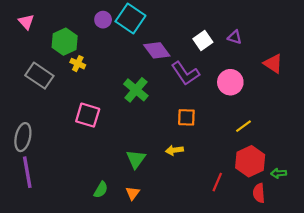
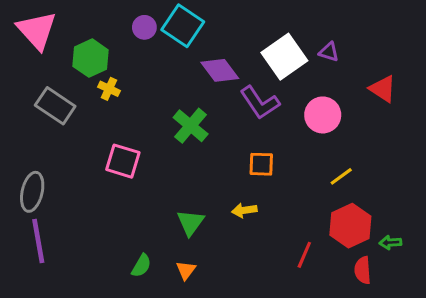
pink triangle: (26, 22) -> (37, 30), size x1.8
white square: (203, 40) -> (284, 57), size x1.6

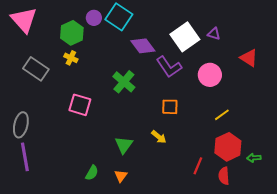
green hexagon: (91, 58) -> (72, 33), moved
yellow arrow: (244, 210) -> (159, 137), turned -133
red semicircle: (363, 270) -> (224, 176), moved

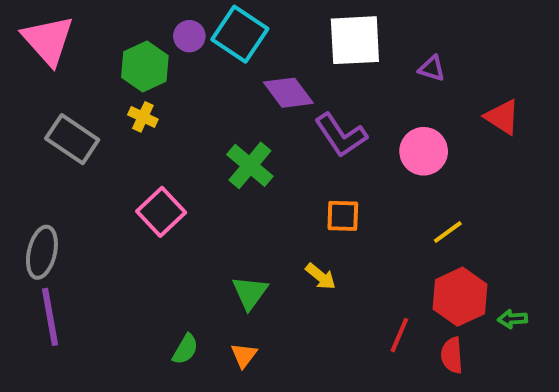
white square: (185, 37) -> (355, 40), moved, turned 32
pink square: (80, 105) -> (161, 212), turned 30

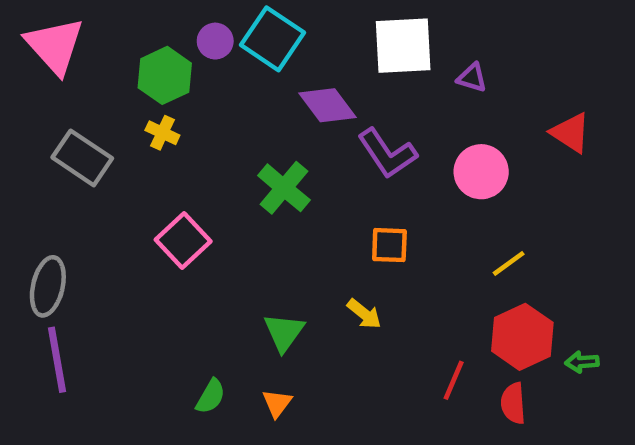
purple triangle: (432, 68) -> (472, 78), moved

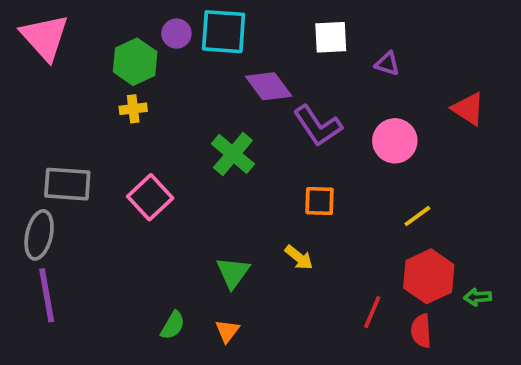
cyan square: (272, 39) -> (224, 32), turned -30
white square: (403, 46) -> (331, 37), size x0.7
yellow cross: (162, 133) -> (133, 109), turned -32
gray rectangle: (82, 158) -> (67, 184), moved, turned -30

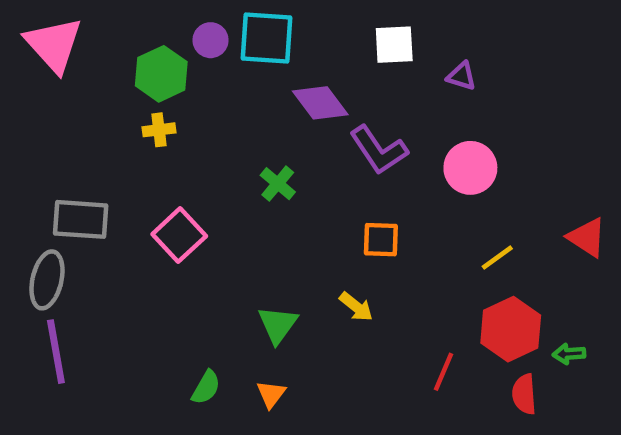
red triangle: (468, 109) -> (587, 237), moved
green cross: (233, 154) -> (278, 184), size x0.7
red semicircle: (421, 331) -> (524, 394), moved

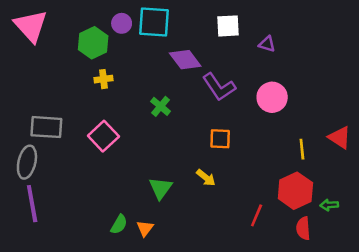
yellow cross: (159, 130) -> (103, 79), moved
yellow line: (497, 257) -> (302, 149), moved, turned -60
orange triangle: (271, 394) -> (145, 228), moved

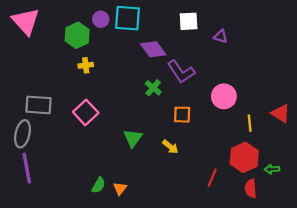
pink circle: (272, 97) -> (224, 96), moved
green cross: (161, 106) -> (153, 88), moved
green triangle: (161, 188) -> (133, 138), moved

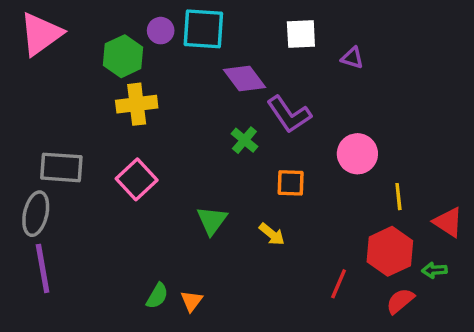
pink triangle: (26, 21) -> (41, 34), turned 36
yellow cross: (86, 65) -> (137, 104), size x1.6
red triangle: (281, 113) -> (448, 222), moved
red semicircle: (251, 188) -> (400, 301), turned 54

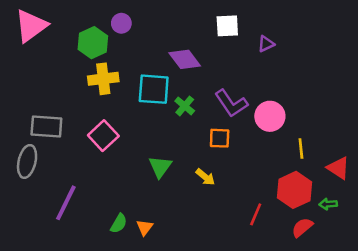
cyan square: (203, 29) -> (154, 89), moved
purple triangle: (352, 58) -> (266, 44), turned -42
purple L-shape: (289, 114) -> (231, 103), moved
purple line: (43, 268) -> (66, 203), moved, turned 36

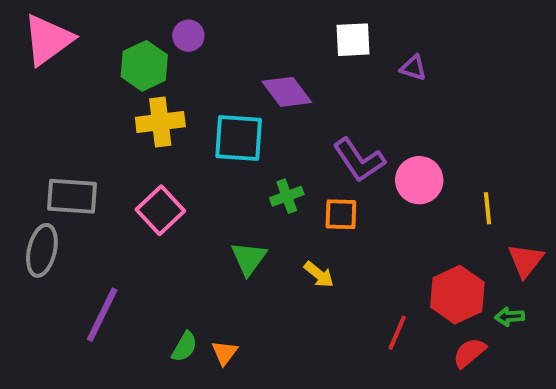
purple triangle: (266, 44) -> (413, 68), turned 42
green cross: (185, 106) -> (287, 196), moved, turned 30
yellow line: (301, 149) -> (487, 208), moved
red triangle: (338, 168) -> (526, 260), turned 35

